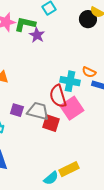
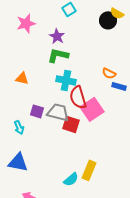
green L-shape: (25, 24) -> (58, 55), moved
cyan cross: (70, 81) -> (66, 80), moved
yellow rectangle: (69, 169) -> (89, 170), turned -42

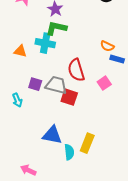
cyan cross: (66, 80) -> (45, 43), moved
pink square: (92, 109) -> (104, 83), moved, size x0.6
blue triangle: (18, 162) -> (52, 135), moved
cyan semicircle: (71, 179) -> (69, 152), turned -56

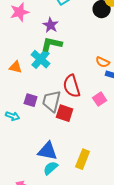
cyan cross: (45, 43) -> (41, 59), turned 30
gray trapezoid: (56, 85) -> (52, 101), turned -90
cyan arrow: (17, 100) -> (13, 116), turned -48
cyan semicircle: (69, 152) -> (51, 168), moved, turned -126

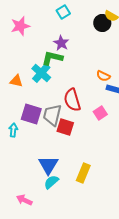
purple star: (51, 25) -> (61, 43), moved
purple square: (31, 100) -> (31, 114), size x1.5
cyan arrow: (13, 116) -> (13, 130), turned -104
blue triangle: (48, 151) -> (48, 165), turned 50

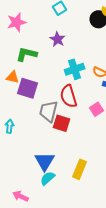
green L-shape: (52, 58) -> (27, 54), moved
cyan cross: (41, 73) -> (75, 69), moved, turned 30
purple square: (31, 114) -> (28, 88), moved

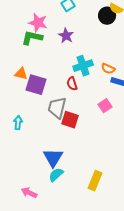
pink star: (17, 22) -> (38, 23), moved, turned 30
green L-shape: (27, 54) -> (32, 38), moved
red semicircle: (69, 96) -> (72, 84), moved, size x0.6
yellow rectangle: (80, 169) -> (95, 181), moved

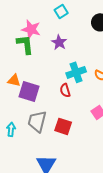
green L-shape: (32, 38) -> (25, 44), turned 70
gray trapezoid: (57, 108) -> (37, 121), moved

